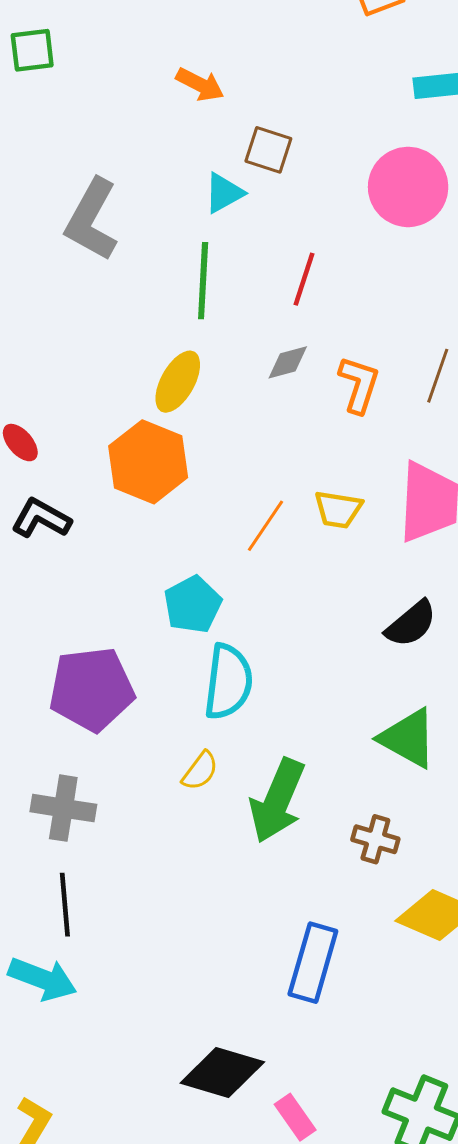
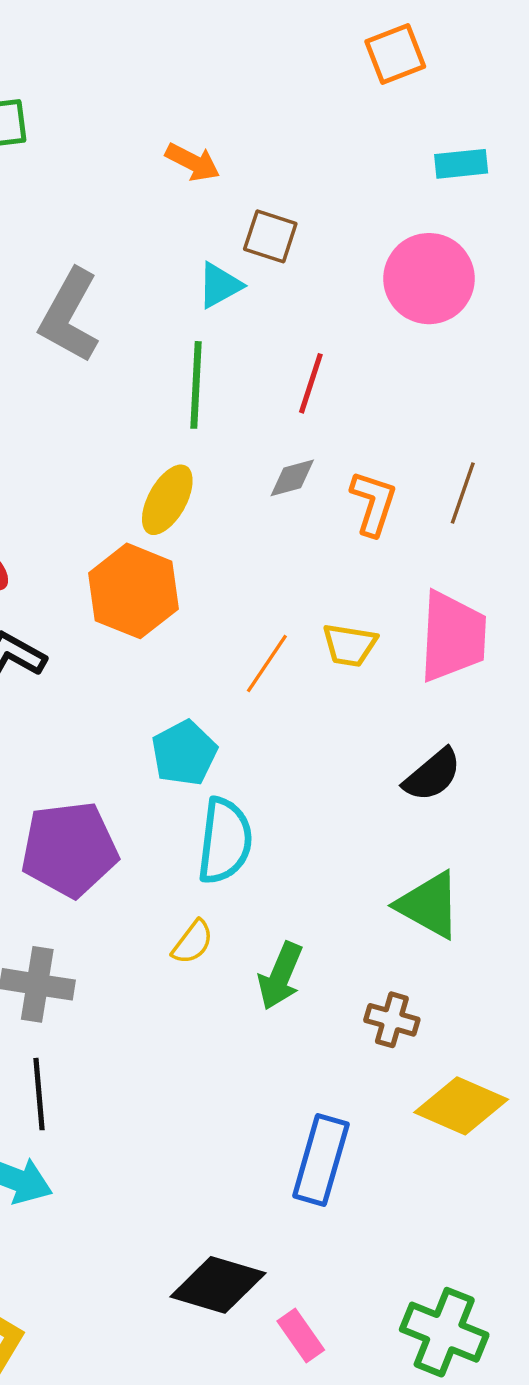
green arrow: (277, 801) -> (280, 976), size x0.7

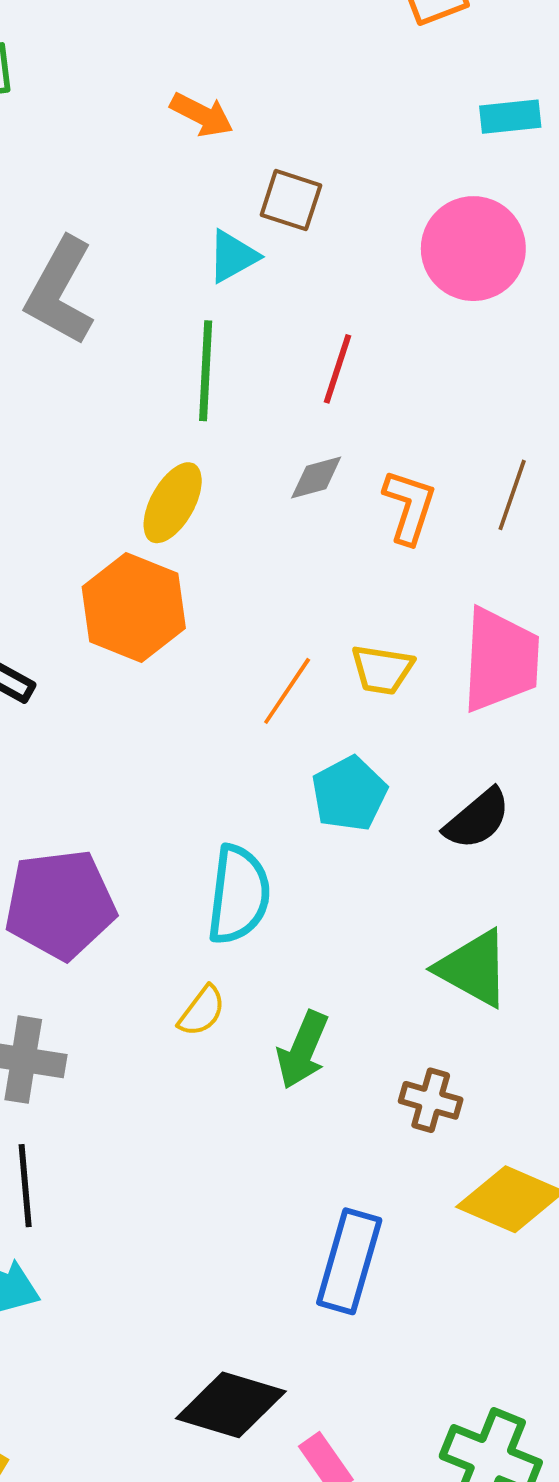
cyan pentagon: (184, 753) -> (349, 794), moved

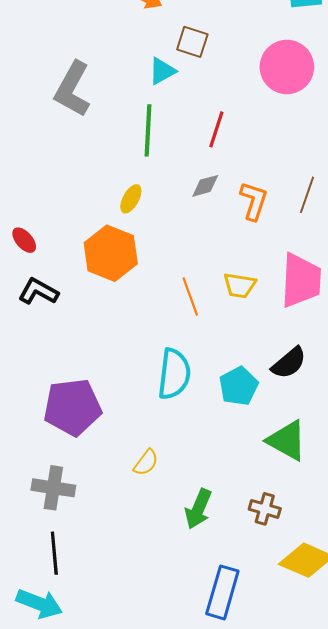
yellow ellipse: (173, 503) -> (131, 199), size x0.7
orange line: (287, 691) -> (190, 297), turned -54
cyan pentagon: (349, 794) -> (239, 386), moved
cyan semicircle: (239, 895) -> (174, 374), moved
green arrow: (303, 1050) -> (198, 509), moved

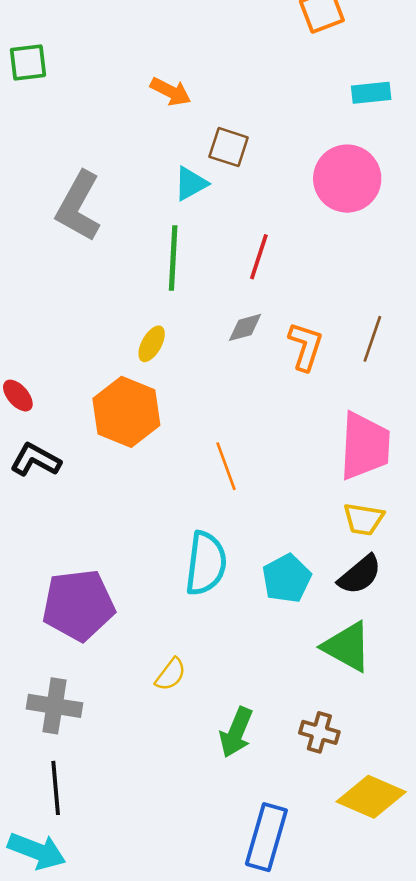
yellow trapezoid: (240, 285) -> (364, 519), moved
black semicircle: (289, 363) -> (360, 575), moved

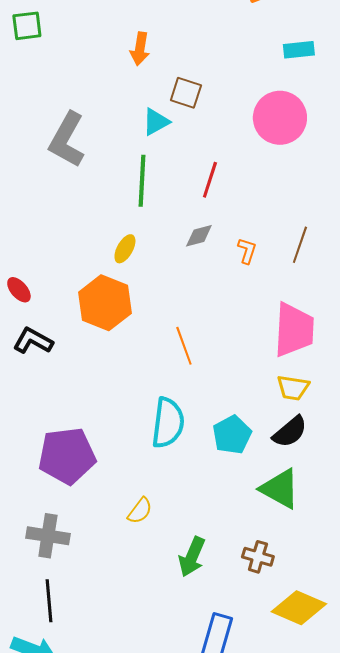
orange arrow: (171, 92) -> (140, 49), turned 72
orange L-shape: (306, 346) -> (247, 251), size x0.7

